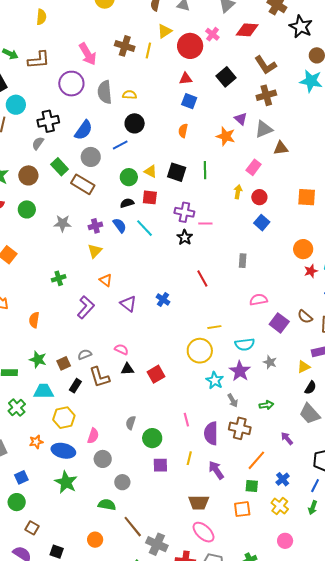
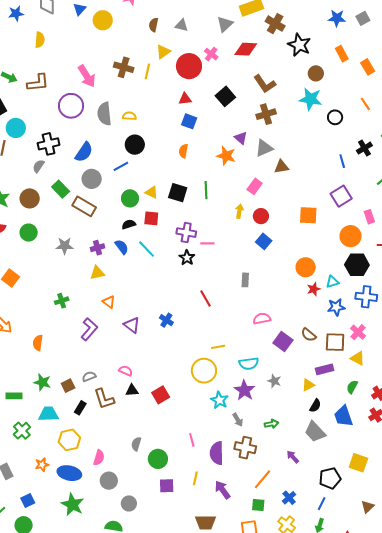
yellow triangle: (95, 251) -> (97, 273), turned 35

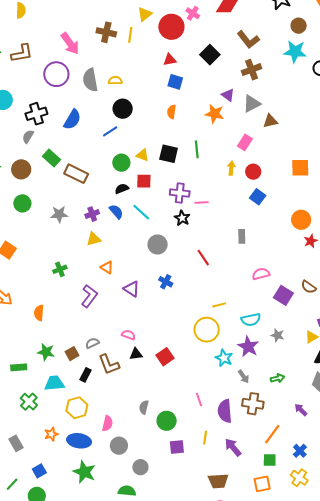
gray circle: (92, 179) -> (158, 245), moved

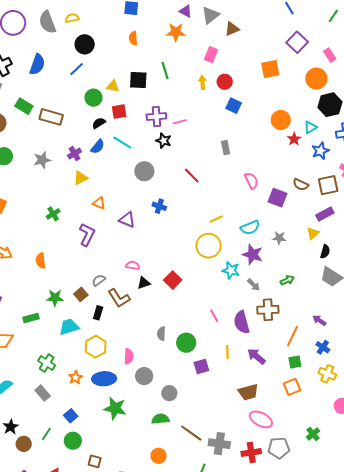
blue semicircle: (116, 212) -> (98, 147), turned 91
pink semicircle: (261, 274) -> (251, 181), turned 90
green cross: (29, 402) -> (47, 363), moved
purple arrow: (301, 410) -> (319, 320), moved

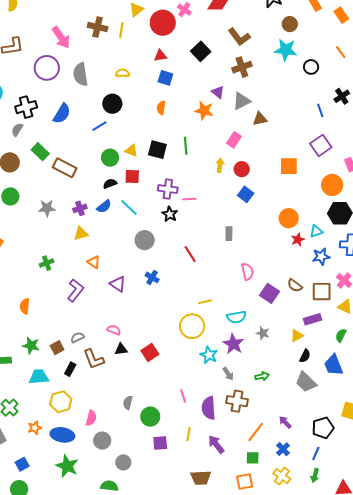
yellow semicircle: (72, 18) -> (123, 73), moved

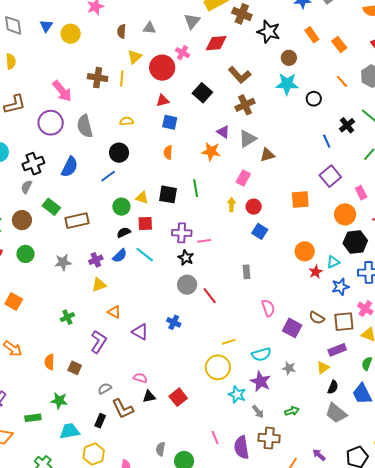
brown rectangle: (65, 168) -> (77, 221), turned -35
gray circle: (145, 240) -> (187, 285), moved
brown square: (57, 348) -> (75, 368), moved, turned -32

